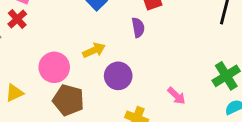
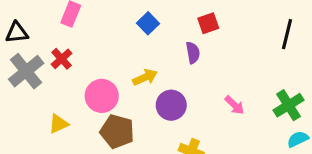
red cross: (17, 19) -> (62, 59), moved
pink arrow: (176, 96) -> (235, 105), moved

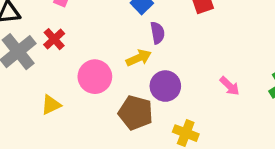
purple semicircle: (193, 53) -> (158, 33), moved
brown pentagon: (117, 131) -> (136, 113), moved

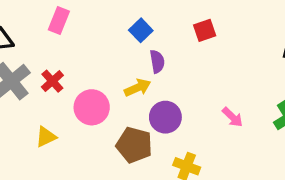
red cross: (54, 39) -> (52, 81), moved

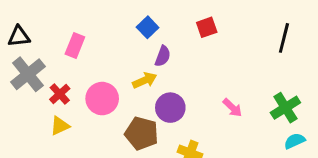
pink rectangle: (59, 21) -> (75, 46), moved
purple semicircle: (157, 61) -> (163, 56), turned 30
red cross: (52, 81) -> (60, 94), moved

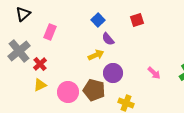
black triangle: (19, 36) -> (23, 14), moved, turned -35
purple semicircle: (163, 56) -> (108, 39), turned 120
pink circle: (102, 99) -> (68, 92), moved

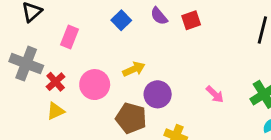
blue square: (98, 20) -> (121, 20), moved
purple semicircle: (108, 39) -> (159, 16), moved
gray cross: (19, 51) -> (26, 64), turned -30
pink circle: (68, 92) -> (95, 85), moved

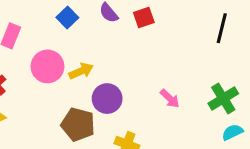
pink circle: (95, 85) -> (47, 66), moved

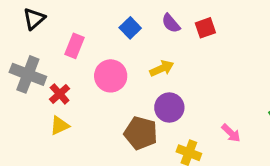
yellow arrow: (81, 71) -> (162, 68), moved
pink arrow: (170, 99) -> (231, 133), moved

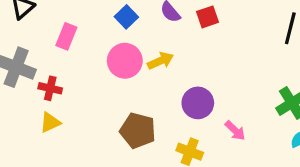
pink circle: (111, 76) -> (125, 61), moved
red cross: (60, 94) -> (50, 88), turned -35
purple circle: (169, 108) -> (198, 103), moved

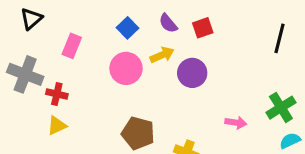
yellow arrow: (160, 61) -> (162, 55), moved
purple circle: (198, 103) -> (192, 73), moved
pink arrow: (235, 131) -> (236, 123), moved, turned -35

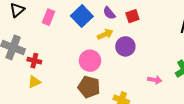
blue square: (128, 28) -> (82, 16), size x1.5
pink rectangle: (72, 46) -> (48, 17), moved
pink circle: (126, 68) -> (90, 61), moved

